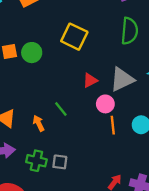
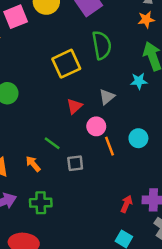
yellow square: (74, 37) -> (66, 64), moved, turned -36
gray triangle: (122, 79) -> (107, 97), size x0.6
gray square: (60, 162) -> (75, 163), moved

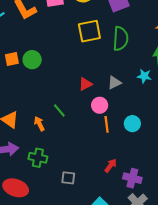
yellow square: (66, 64) -> (89, 31), moved
gray square: (75, 163) -> (68, 178), moved
red arrow: (126, 204) -> (111, 166), moved

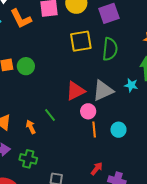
gray triangle: (114, 83) -> (103, 90), size x1.6
red triangle: (85, 84) -> (75, 91), size x1.5

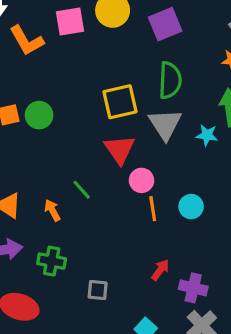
yellow square: (81, 41) -> (120, 102), moved
gray triangle: (103, 90) -> (165, 124), moved, turned -35
red triangle: (75, 91) -> (119, 149), turned -35

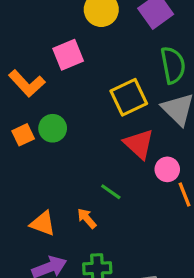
pink square: (70, 22) -> (68, 55), moved
orange L-shape: (27, 41) -> (27, 83), moved

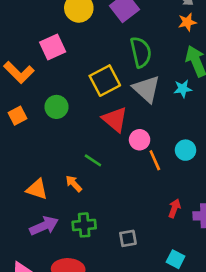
green circle: (53, 128) -> (56, 107), moved

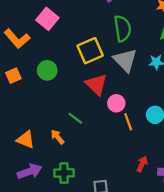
pink square: (53, 47) -> (47, 19), turned -30

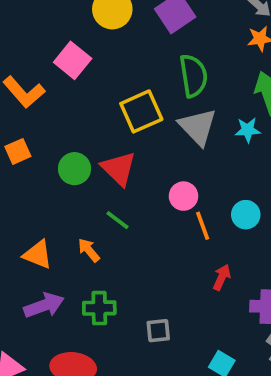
green circle: (47, 70) -> (75, 169), moved
red triangle: (96, 84) -> (119, 169), moved
red arrow: (142, 164) -> (222, 277), moved

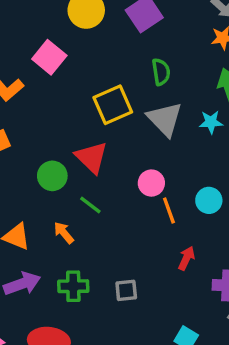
green semicircle: (193, 76) -> (161, 72), size x0.7
green circle: (75, 169) -> (52, 176), moved
gray square: (158, 331) -> (126, 290), moved

